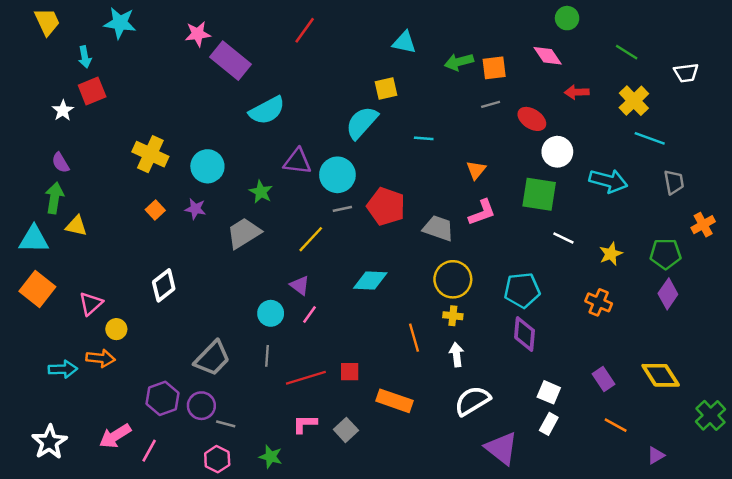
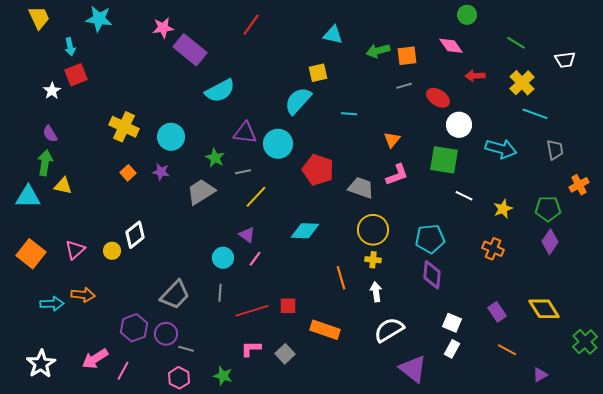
gray line: (342, 209) -> (243, 172), moved
orange square: (37, 289) -> (31, 254), moved
yellow circle: (116, 329) -> (112, 251), moved

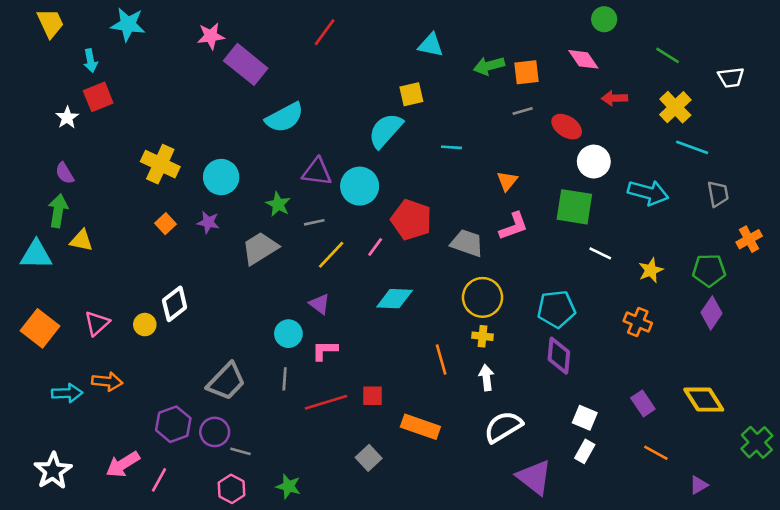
pink line: (255, 259) -> (375, 247), moved
pink L-shape: (251, 349) -> (325, 350), moved

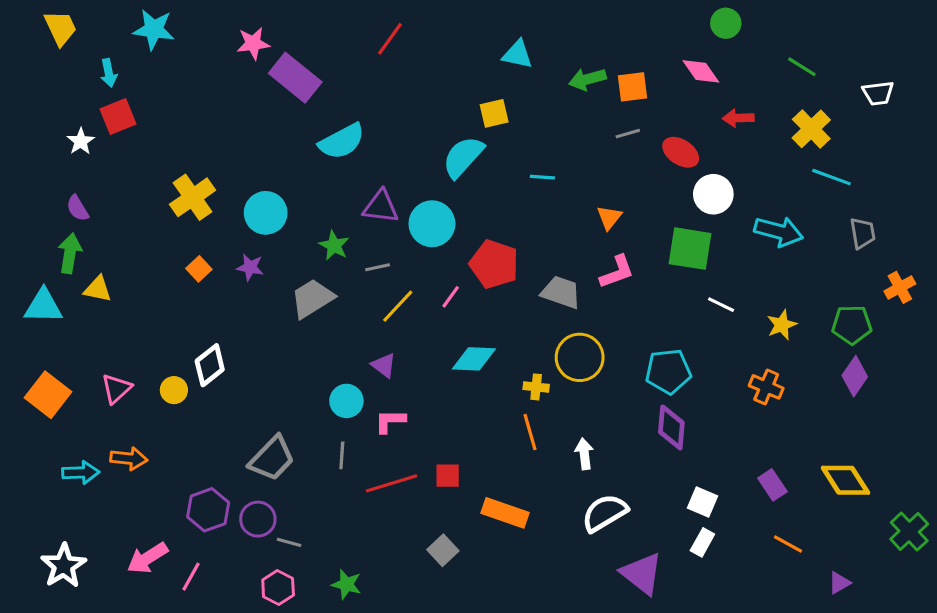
yellow cross: (160, 164) -> (193, 197), turned 30
yellow cross: (483, 336) -> (536, 387), moved

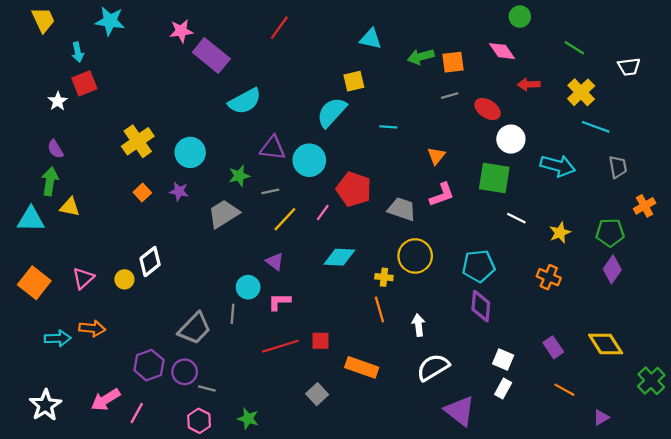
green star: (334, 246) -> (239, 176), turned 30
gray line: (342, 455) -> (232, 314), moved

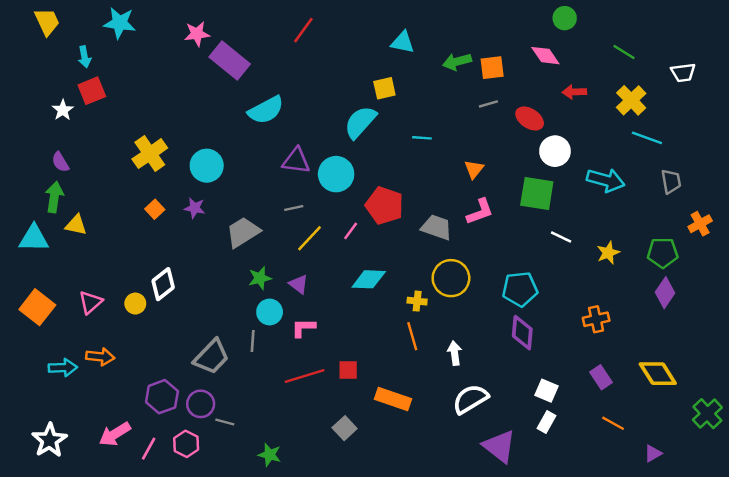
green star: (239, 176) -> (260, 278), moved
orange cross: (549, 277) -> (596, 319), moved, turned -35
pink hexagon: (199, 421) -> (186, 444), moved

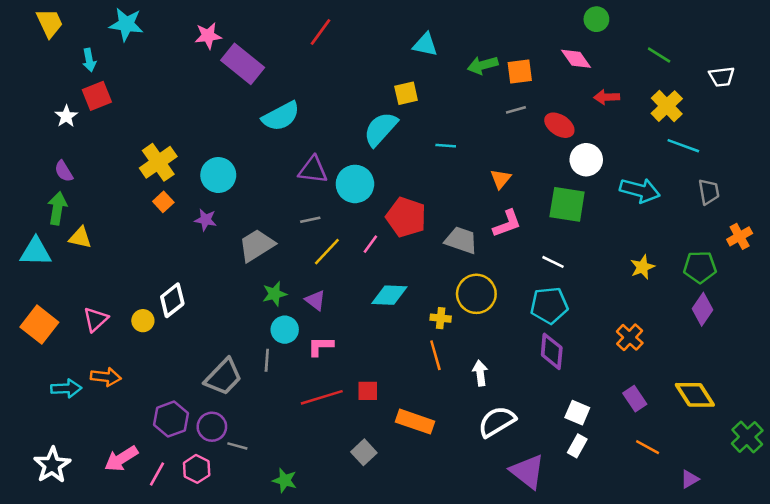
orange square: (155, 209) -> (163, 202), moved
white line: (561, 237) -> (553, 262), moved
orange cross: (596, 319) -> (630, 337), turned -35

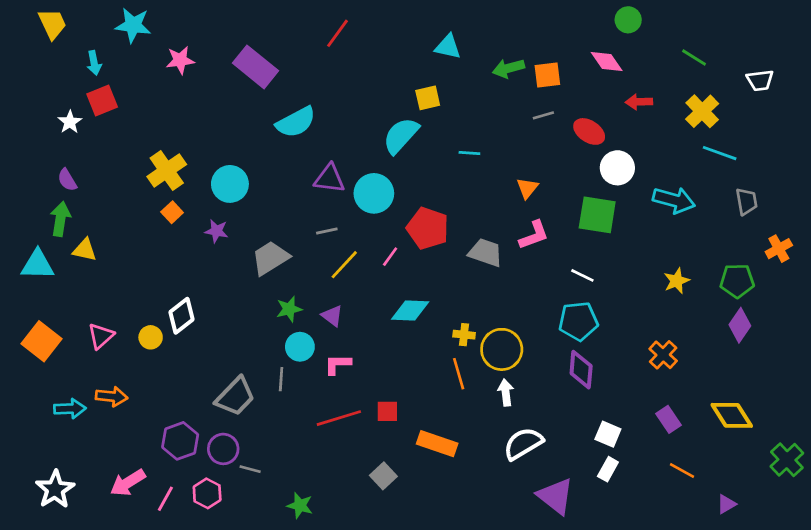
pink star: (208, 36) -> (180, 60), moved
yellow circle: (476, 294) -> (502, 349), moved

